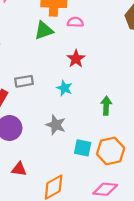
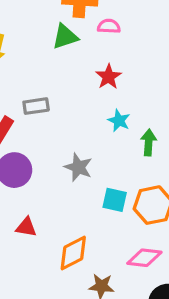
cyan star: (64, 88) -> (119, 121), moved

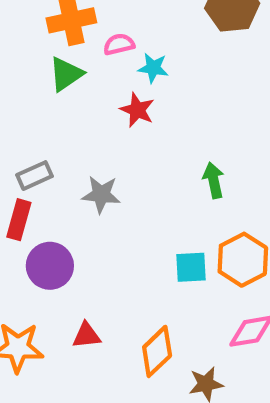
gray rectangle: (36, 106) -> (35, 176), moved
cyan star: (119, 121) -> (153, 68), moved
gray star: (78, 167) -> (101, 194), moved

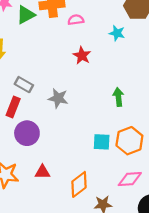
cyan star: (153, 68) -> (117, 33), moved
green triangle: (66, 74) -> (26, 15), moved
gray rectangle: (35, 176) -> (24, 85), turned 48

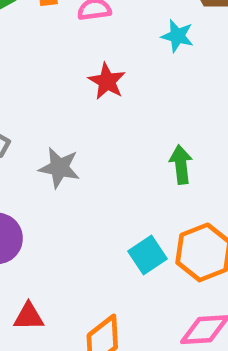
cyan square: (102, 142) -> (148, 255), turned -36

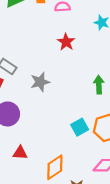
gray star: (59, 168) -> (40, 82), turned -30

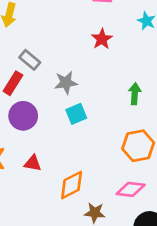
cyan square: (80, 127) -> (76, 114), moved

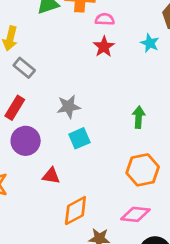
red star: (102, 39) -> (104, 47), moved
gray rectangle: (30, 60) -> (24, 68), moved
red triangle: (33, 163) -> (51, 176), moved

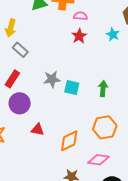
cyan square: (79, 138) -> (72, 88), moved, turned 35
orange diamond: (75, 211) -> (69, 141), moved

